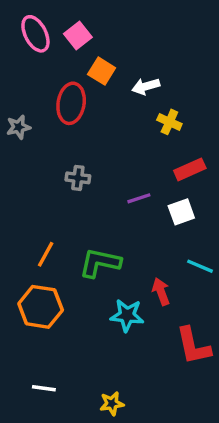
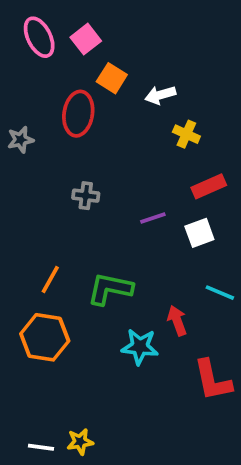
white line: (44, 388) -> (41, 447), moved
yellow star: (112, 404) -> (80, 442), moved

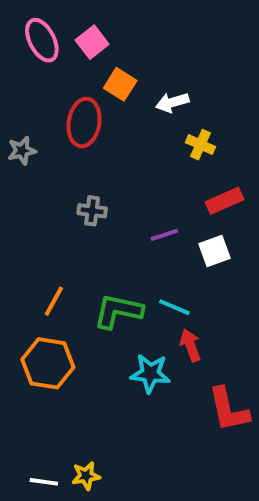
cyan line: (220, 293) -> (174, 307), moved

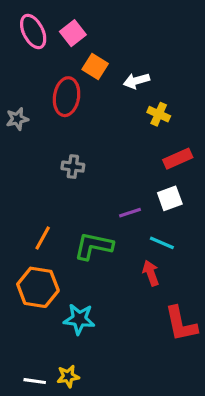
purple line: (164, 235) -> (130, 213), moved
cyan line: (174, 307) -> (162, 243), moved
cyan star: (150, 373) -> (79, 319), moved

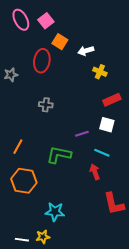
white square: (170, 198) -> (107, 125), turned 35
orange line: (43, 238) -> (18, 147), moved
cyan star: (79, 319) -> (55, 212), moved

